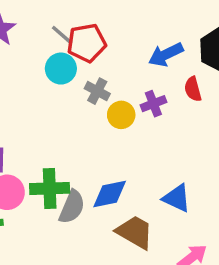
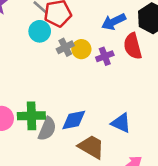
red semicircle: (193, 89) -> (133, 46), size x1.5
gray cross: (97, 91) -> (65, 47), turned 35
yellow circle: (121, 115) -> (81, 49), moved

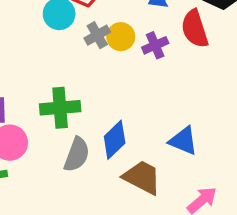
green cross: (31, 116) -> (60, 108), moved
blue diamond: (74, 120) -> (115, 140), turned -30

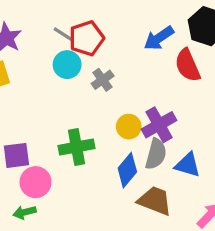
yellow circle: (121, 37) -> (129, 127), moved
purple cross: (155, 45) -> (159, 125), moved, size x1.5
gray semicircle: (77, 155) -> (156, 154), moved

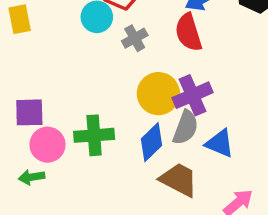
red semicircle: (188, 65) -> (188, 32), moved
yellow circle: (129, 127) -> (158, 94), size x1.5
green cross: (76, 147) -> (94, 135), moved

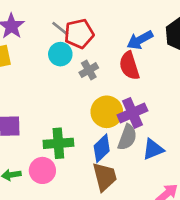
blue triangle: (220, 143) -> (153, 149), turned -45
pink circle: (47, 145) -> (42, 170), moved
brown trapezoid: (179, 180) -> (105, 177), moved, turned 48

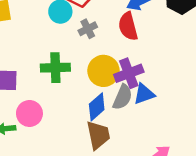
green cross: (58, 143) -> (55, 68), moved
blue triangle: (153, 149) -> (144, 94), moved
pink circle: (42, 170) -> (29, 113), moved

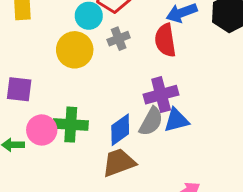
green cross: (55, 68) -> (71, 125), moved
yellow circle: (103, 71) -> (75, 50), moved
brown trapezoid: (98, 135) -> (119, 162), turned -104

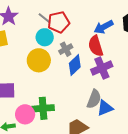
purple cross: (161, 95) -> (102, 68), moved
blue triangle: (176, 120) -> (105, 108), moved
blue diamond: (120, 130) -> (75, 65), moved

